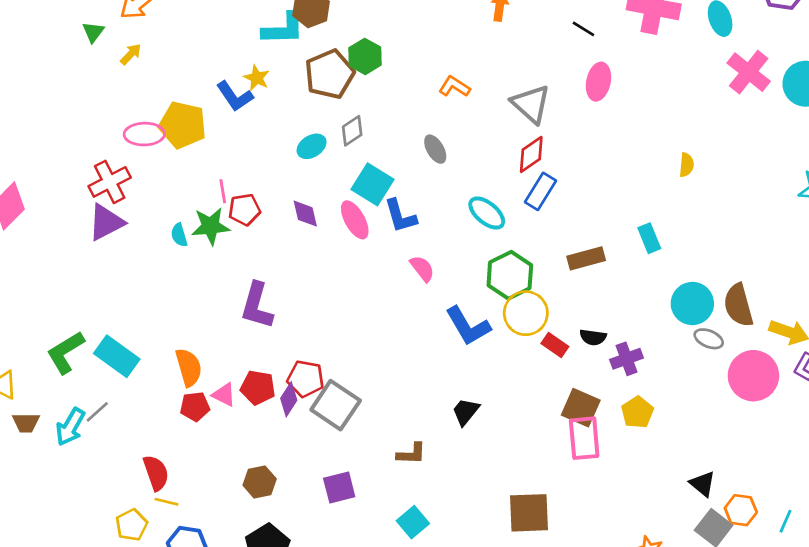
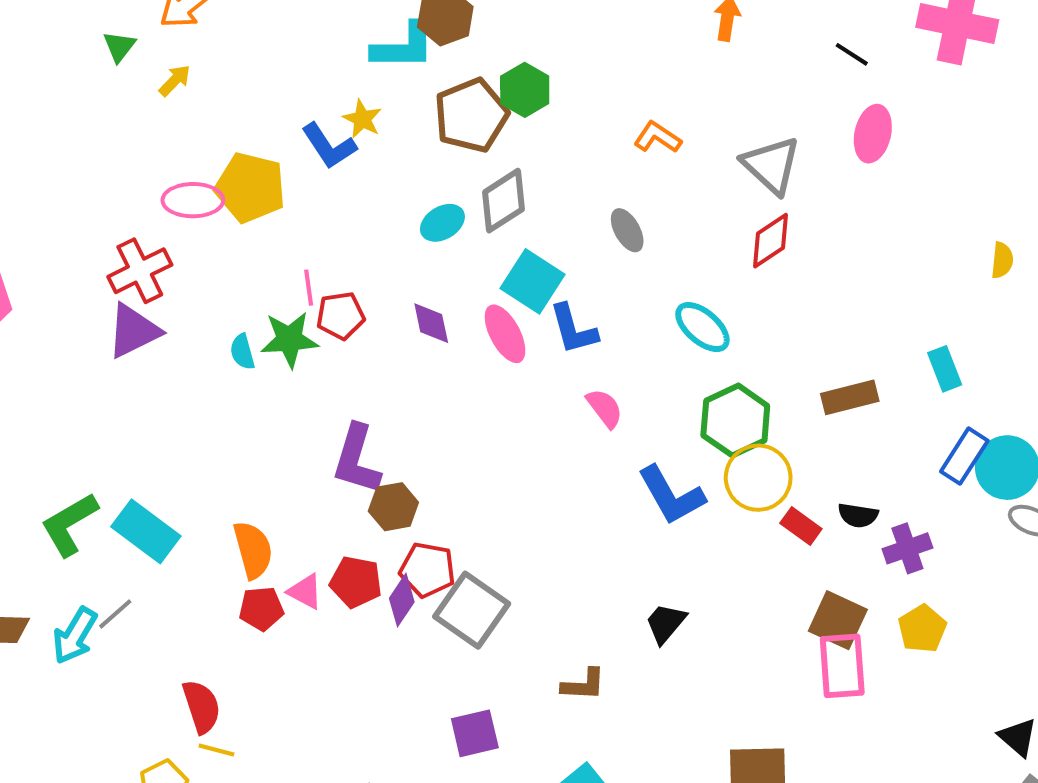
gray diamond: (352, 131) -> (503, 201), size x1.4
blue rectangle: (541, 191) -> (964, 456), moved
brown hexagon: (260, 482) -> (393, 507), moved

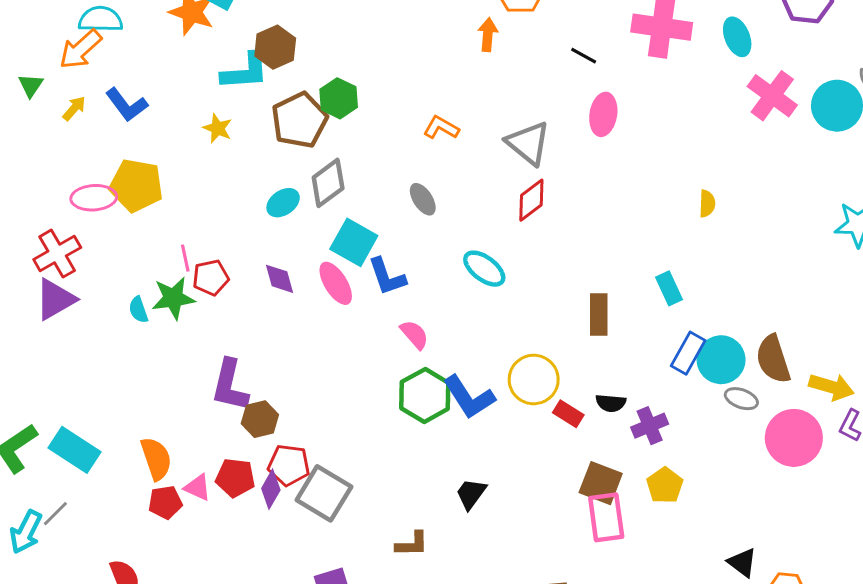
blue L-shape: (329, 146) -> (127, 105), moved
brown rectangle: (850, 397) -> (599, 314), turned -72
green hexagon: (735, 421) -> (425, 395), moved

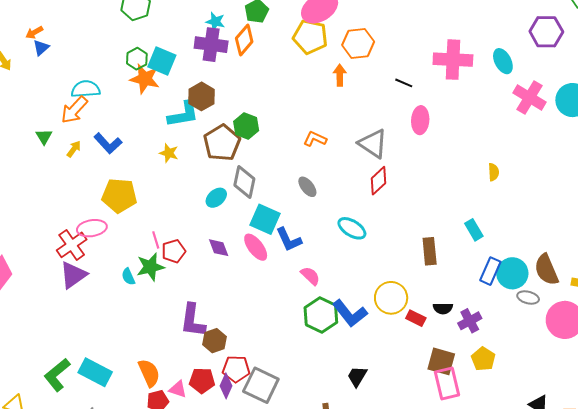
gray diamond: (328, 183) -> (244, 182), turned -36
pink ellipse: (94, 198) -> (92, 228), moved

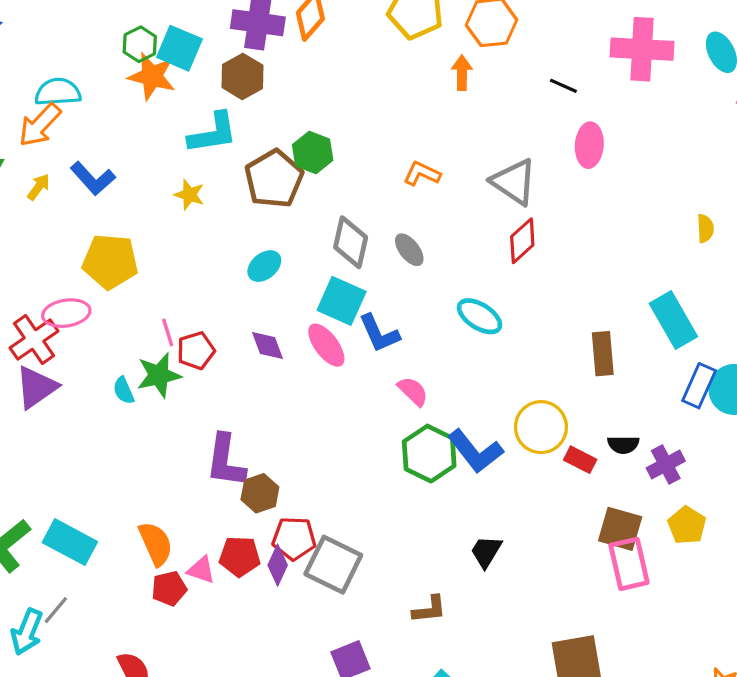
brown hexagon: (201, 96) -> (243, 76), moved
gray diamond: (244, 182) -> (351, 242), moved
cyan rectangle: (474, 230) -> (673, 320), size x1.6

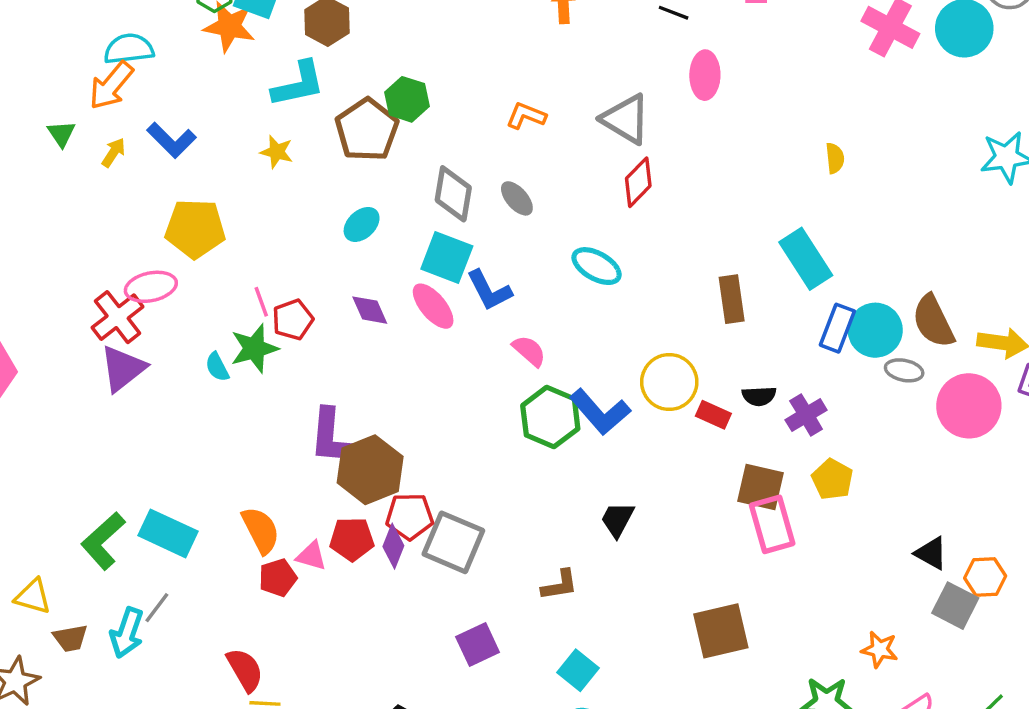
brown hexagon: (260, 493) -> (370, 470), size x1.6

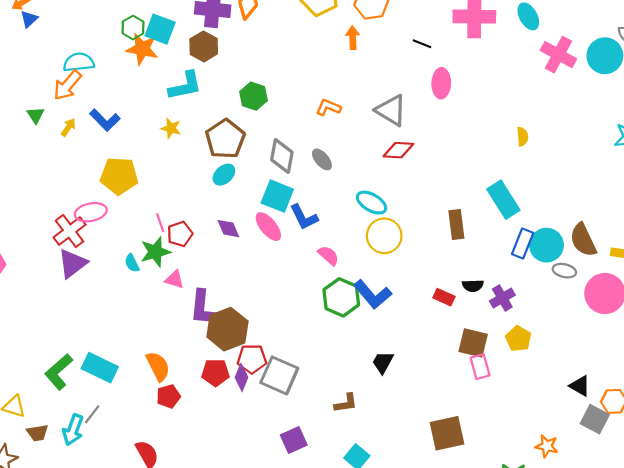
brown pentagon: (367, 130) -> (225, 139), moved
red diamond: (638, 182) -> (398, 150), turned 48
yellow circle: (669, 382) -> (384, 236), moved
pink rectangle: (772, 524) -> (480, 367), size x0.7
pink triangle: (311, 556) -> (174, 279), moved

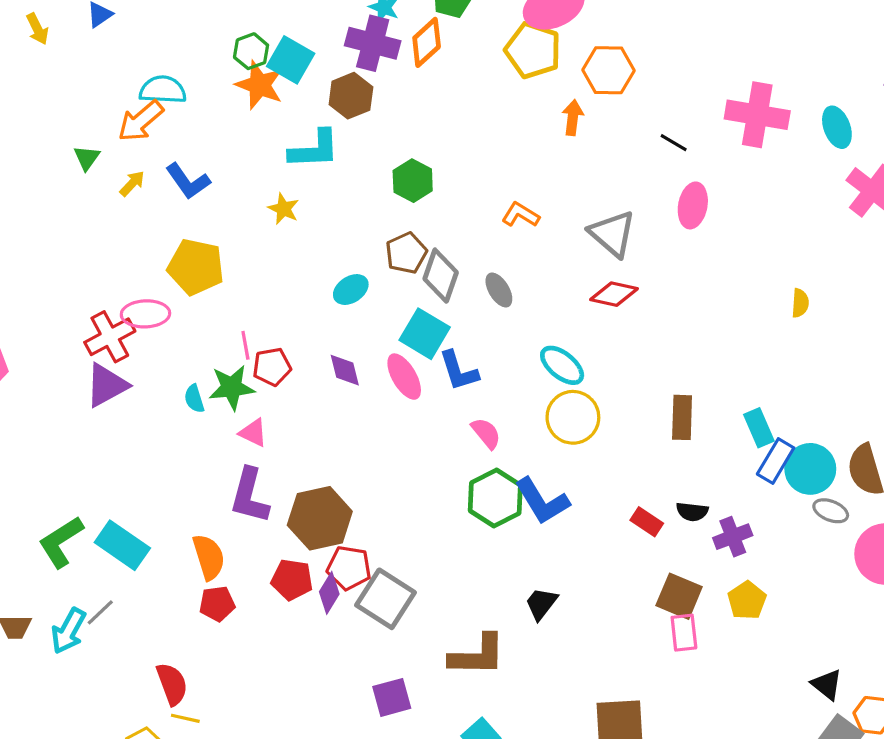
brown pentagon: (225, 139) -> (406, 253), moved, size x0.7
cyan rectangle: (503, 200) -> (759, 428), moved, size x0.7
purple L-shape: (203, 308) -> (250, 496), moved
brown L-shape: (346, 403) -> (477, 655), size x1.6

